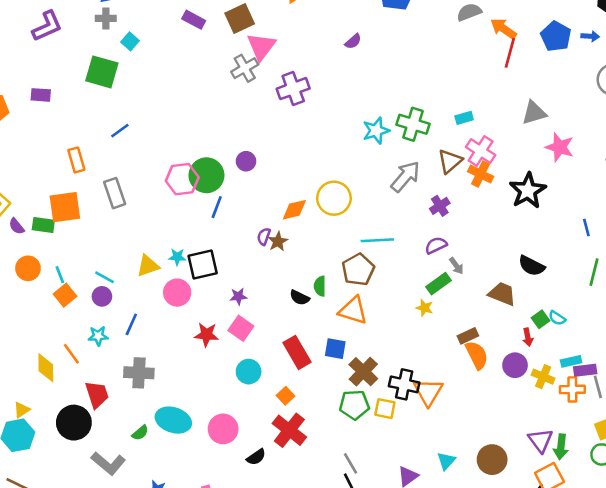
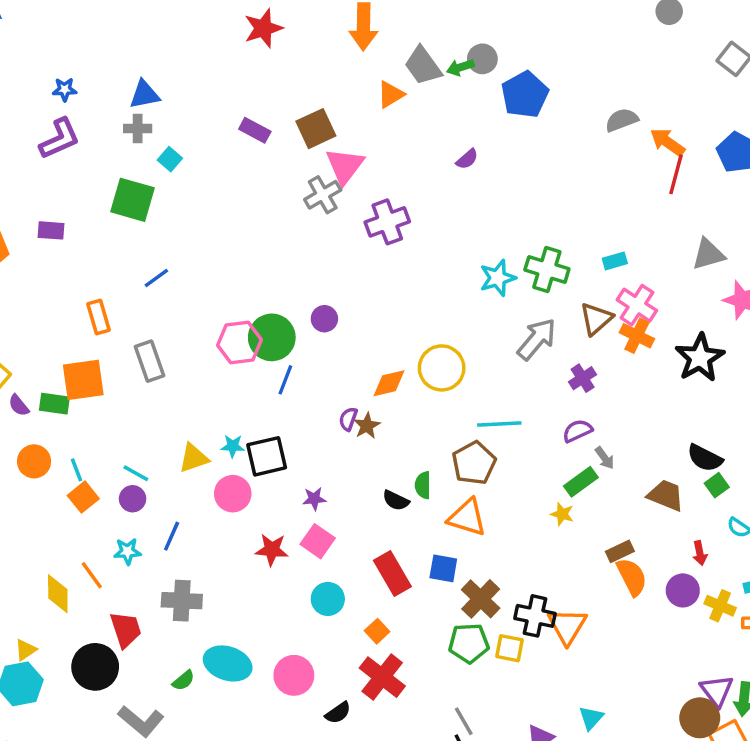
green square: (541, 319) -> (717, 485), moved
brown circle: (492, 460) -> (700, 718), moved

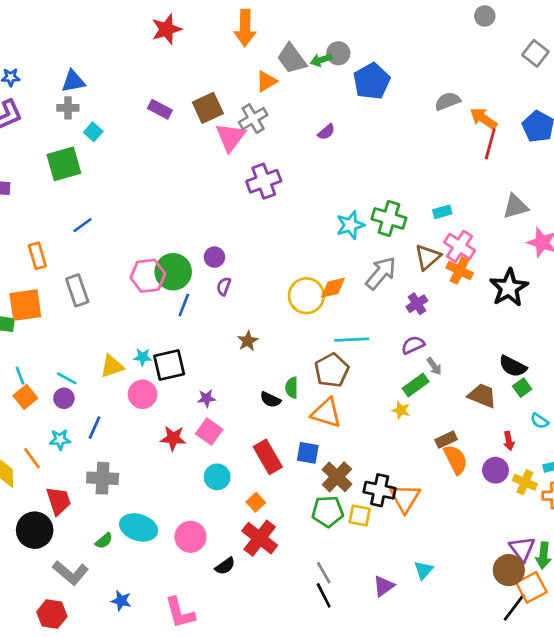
gray cross: (323, 195) -> (253, 119), moved
green square: (133, 200) -> (64, 164), turned -32
orange diamond: (389, 383) -> (333, 288), moved
purple semicircle: (348, 419) -> (224, 286), moved

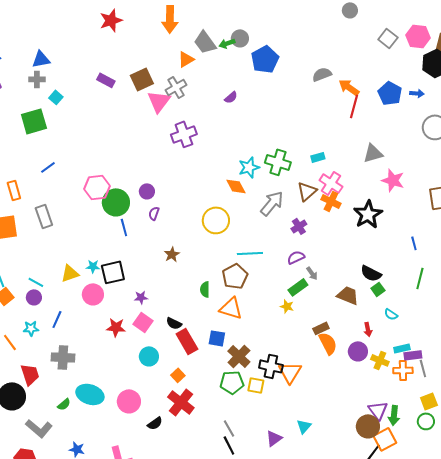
pink hexagon: (148, 276) -> (97, 187), moved
orange diamond: (333, 288) -> (236, 186), moved, turned 75
blue line: (184, 305) -> (124, 227), turned -36
black semicircle: (270, 400) -> (174, 323), moved

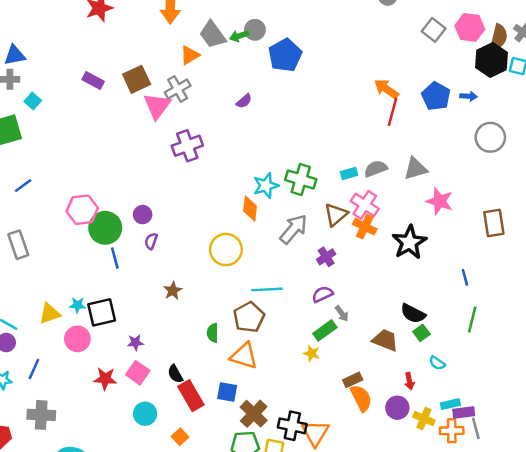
gray semicircle: (322, 74) -> (376, 169), moved
orange diamond: (236, 186) -> (250, 209), turned 35
black semicircle: (174, 323) -> (175, 374), turned 35

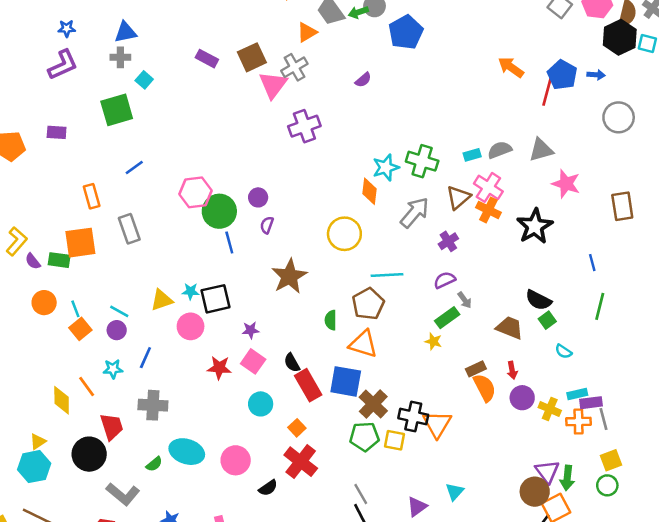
red line: (393, 112) -> (547, 91), moved
brown star: (173, 291) -> (289, 276), size x1.8
red arrow: (409, 381) -> (512, 370), moved
blue square: (227, 392) -> (346, 381), size x1.5

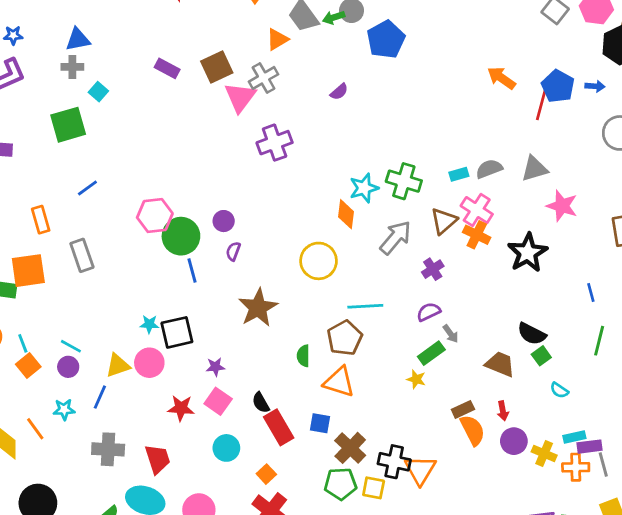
yellow triangle: (162, 300) -> (118, 365), moved
blue square: (346, 381) -> (320, 423), size x0.6
red trapezoid: (112, 427) -> (158, 459), moved

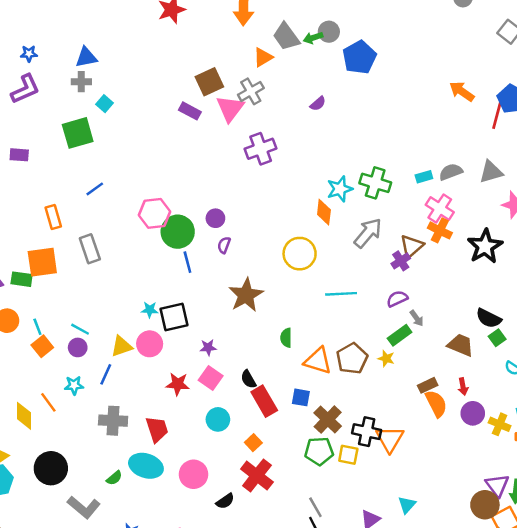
purple rectangle: (167, 68) -> (190, 111), moved
brown triangle: (444, 221) -> (412, 246), moved
brown pentagon: (345, 338) -> (352, 358), moved

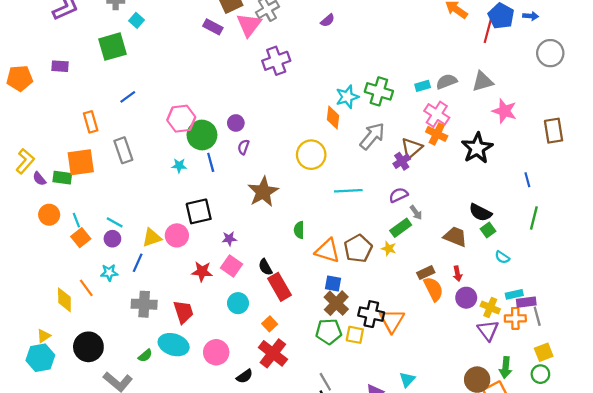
cyan star: (150, 310) -> (179, 166), moved
blue square: (301, 397) -> (333, 283), moved
purple triangle: (497, 485) -> (488, 330), moved

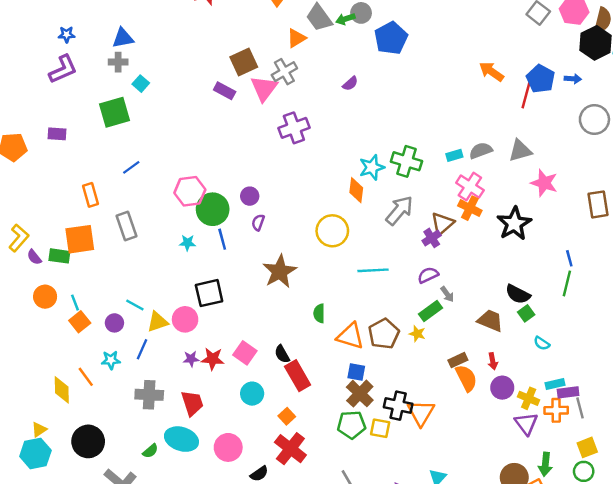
green line: (534, 218) -> (567, 283), moved
cyan line: (115, 222) -> (135, 305), moved
purple star: (229, 239) -> (191, 359), moved

